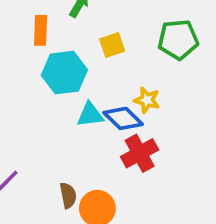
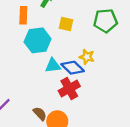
yellow square: (112, 45) -> (66, 24), turned 32
red cross: (140, 153) -> (69, 88), moved
brown semicircle: (68, 195) -> (40, 114), turned -32

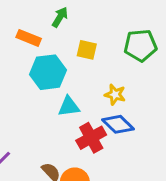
orange rectangle: (23, 15) -> (29, 38), turned -70
blue diamond: (73, 68) -> (118, 124), moved

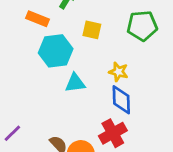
blue diamond: (118, 124) -> (121, 100), turned 44
red cross: (91, 138) -> (113, 133), moved

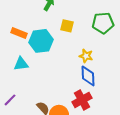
orange rectangle: (37, 19) -> (19, 33), moved
cyan triangle: (75, 83) -> (21, 64), moved

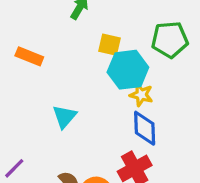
cyan hexagon: (41, 41) -> (128, 70), moved
cyan triangle: (21, 64) -> (64, 116), moved, turned -42

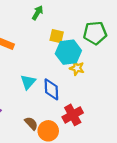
blue diamond: (145, 128) -> (51, 89), moved

